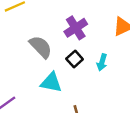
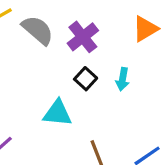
gray semicircle: (41, 47) -> (38, 30), moved

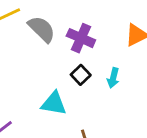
purple cross: (83, 37) -> (81, 38), turned -32

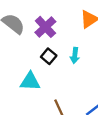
purple cross: (81, 38) -> (45, 27), turned 30

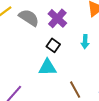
black square: (49, 56) -> (53, 45), moved

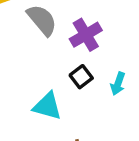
black square: (53, 45) -> (81, 77), moved

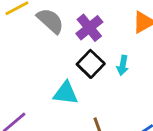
black square: (81, 77) -> (91, 64), size x1.4

